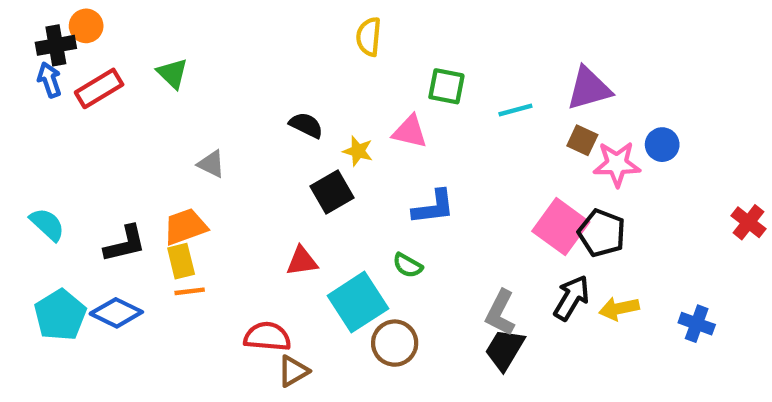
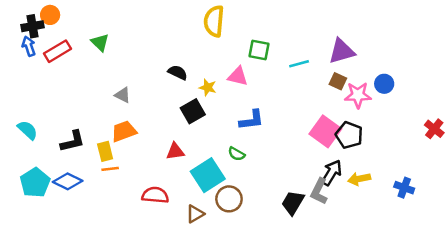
yellow semicircle: (369, 37) -> (214, 21), size x1.4
orange trapezoid: (185, 227) -> (124, 131), moved
gray L-shape: (500, 313) -> (319, 191), moved
brown triangle: (293, 371) -> (195, 214), moved

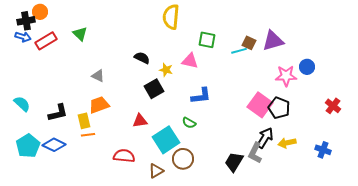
blue arrow: (29, 46) -> (23, 37), turned 126
brown square: (338, 81) -> (249, 43), moved
red cross: (434, 129) -> (333, 106), moved

